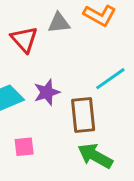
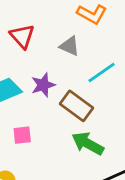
gray triangle: (59, 23) -> (70, 46), moved, turned 30
brown rectangle: (83, 115) -> (77, 106), turned -48

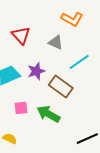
green arrow: (88, 143) -> (49, 114), moved

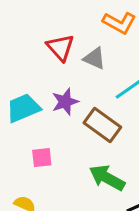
red triangle: (21, 35) -> (60, 48), moved
green arrow: (49, 114) -> (107, 178), moved

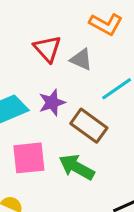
pink square: (42, 158) -> (29, 158), size x1.6
green arrow: (107, 178) -> (77, 167), moved

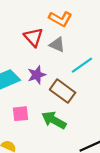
orange L-shape: (106, 24) -> (60, 19), moved
pink square: (29, 158) -> (20, 114), size x0.7

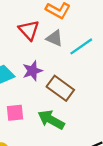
cyan line: (82, 65) -> (81, 46), moved

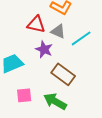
red triangle: (29, 30) -> (36, 24), turned -36
purple star: (32, 71) -> (44, 49), moved, turned -30

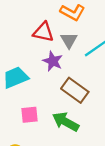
gray triangle: (58, 31) -> (69, 40), turned 35

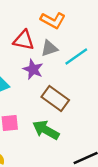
gray triangle: (69, 40) -> (49, 48), turned 42

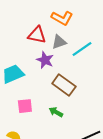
green arrow: (46, 130) -> (56, 112), size x0.6

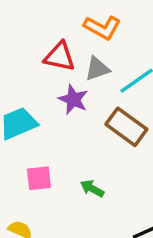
brown rectangle: (64, 85) -> (126, 127), moved

